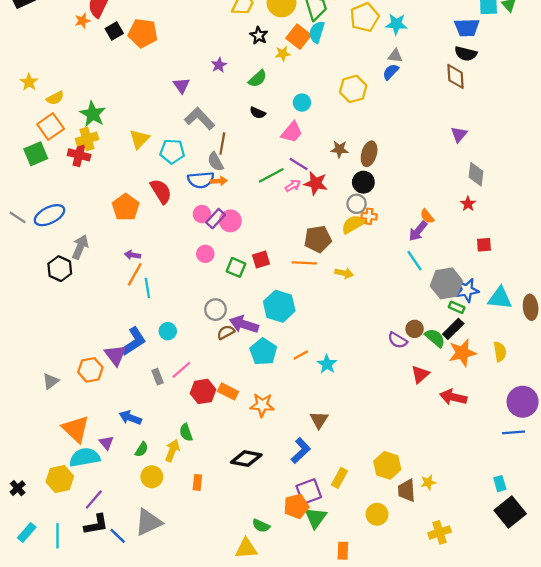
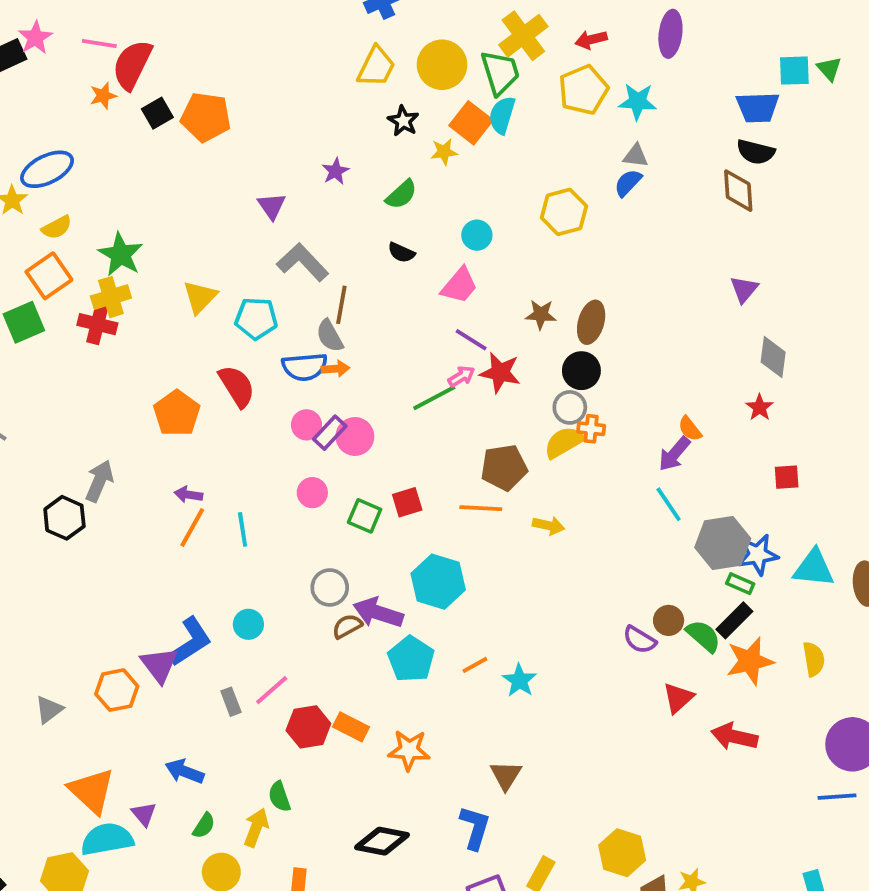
green line: (271, 175) -> (434, 398), moved
blue ellipse: (49, 215) -> (47, 169), moved
cyan line: (147, 288) -> (243, 529), moved
blue L-shape: (301, 451) -> (475, 828), turned -30

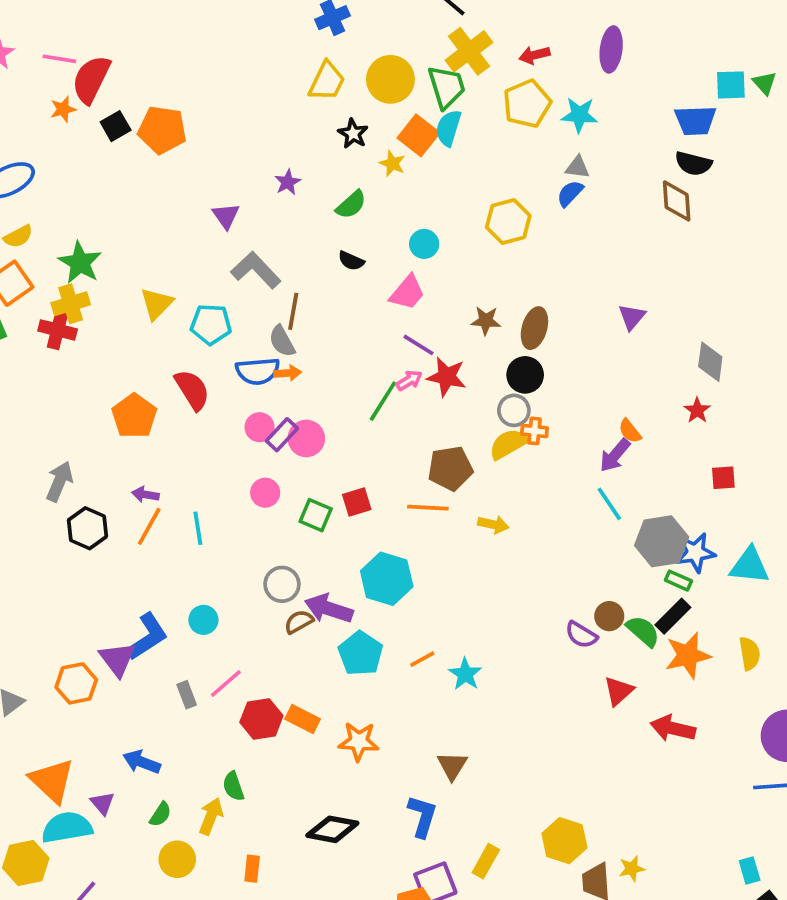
yellow star: (444, 152) -> (392, 164), turned 30
purple triangle: (744, 289) -> (632, 317), moved
green line: (434, 398) -> (383, 401), turned -30
black hexagon: (64, 518) -> (87, 528), moved

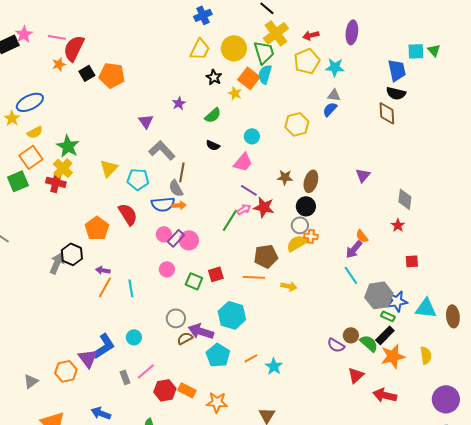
blue trapezoid: (695, 120) -> (397, 70), turned -100
yellow cross: (71, 304) -> (63, 168), turned -30
black hexagon: (87, 528) -> (72, 254), moved

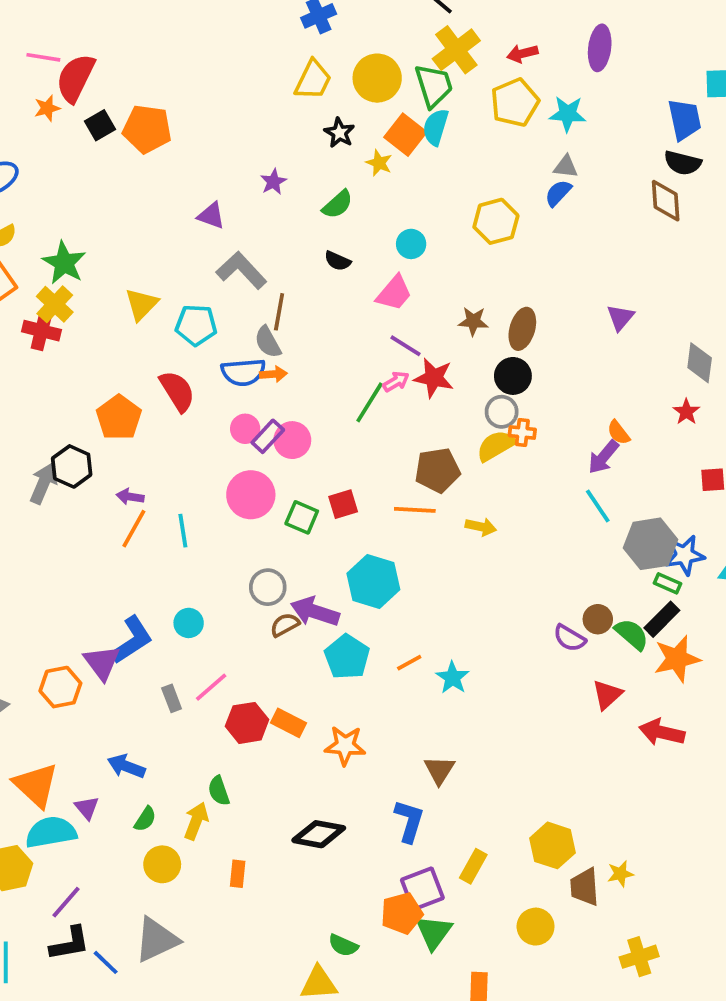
purple triangle: (146, 121) -> (211, 216), turned -35
pink circle: (167, 269) -> (251, 495), size x1.6

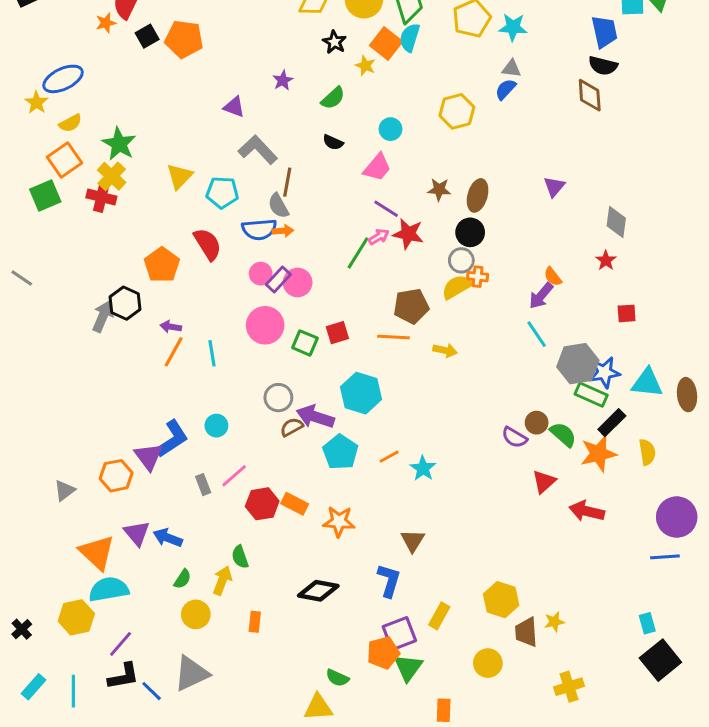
green rectangle: (668, 583) -> (591, 395), size x1.5
black rectangle: (662, 619) -> (612, 423), moved
purple triangle: (87, 808) -> (137, 533), moved, size x1.4

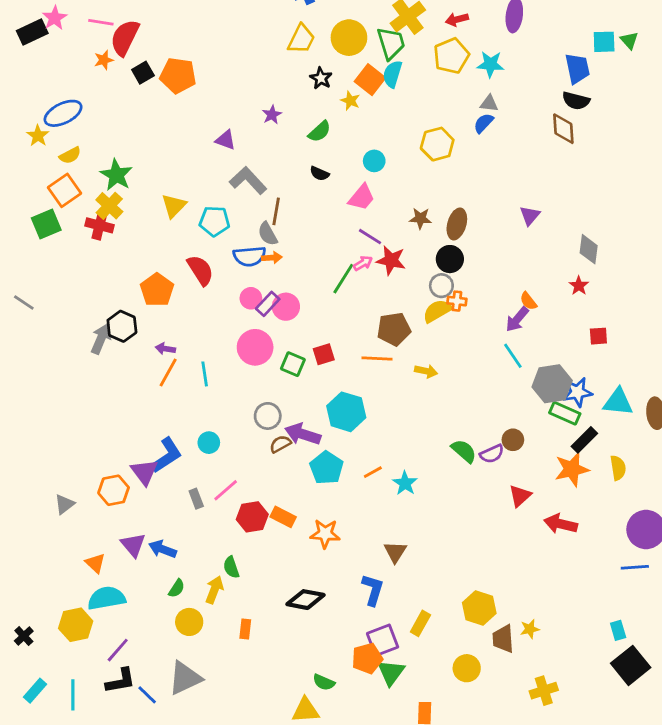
green semicircle: (563, 434) -> (464, 451), moved
purple semicircle: (514, 437) -> (492, 454), turned -55
orange triangle: (97, 552) -> (95, 563), size x0.6

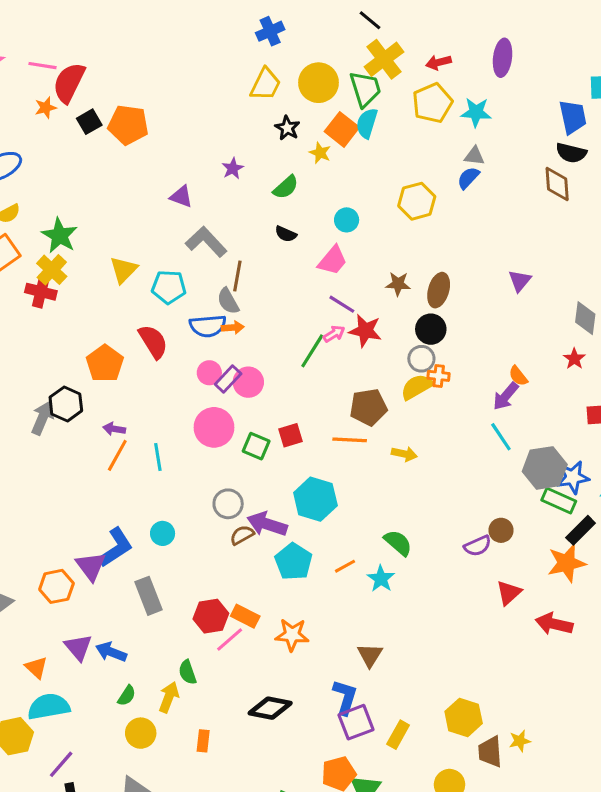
green semicircle: (464, 451) -> (398, 543), moved
pink line: (226, 490) -> (230, 639), moved
gray rectangle: (196, 499) -> (148, 596), size x1.6
purple square: (383, 640) -> (356, 722), moved

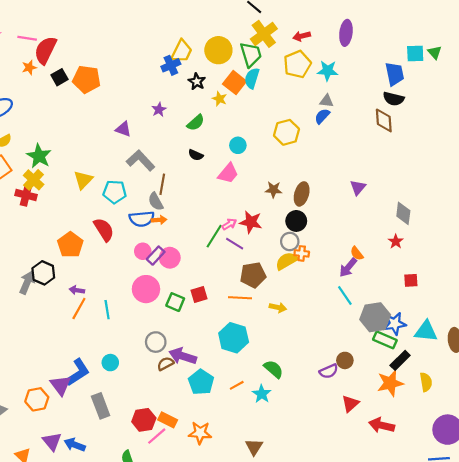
blue cross: (270, 31) -> (171, 65), moved
purple line: (342, 304) -> (235, 244), moved
cyan hexagon: (315, 499) -> (234, 338), moved

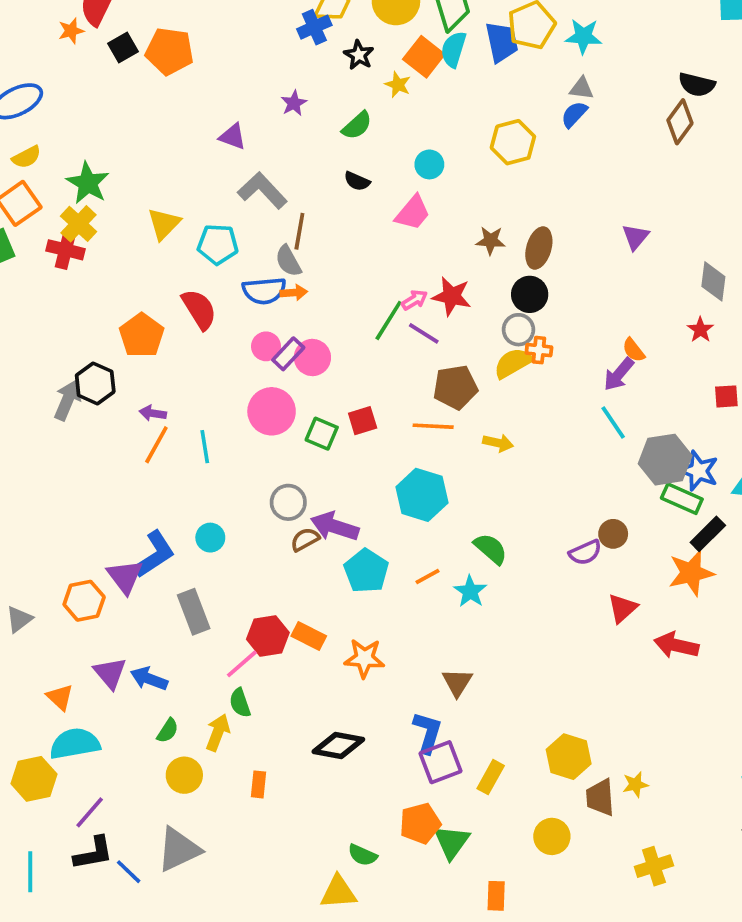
blue trapezoid: (395, 74) -> (502, 42), moved
brown diamond: (384, 120) -> (680, 122), turned 40
blue star: (395, 324) -> (699, 471), turned 30
pink line: (157, 436) -> (242, 664), moved

